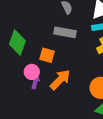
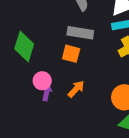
orange square: (47, 55) -> (71, 54), moved
orange arrow: (60, 80) -> (76, 89), size x0.7

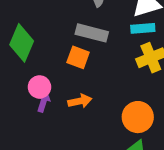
orange arrow: (76, 89) -> (80, 101), turned 30

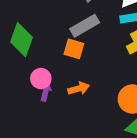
gray rectangle: (92, 33) -> (85, 26), turned -40

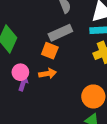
orange arrow: (79, 89) -> (48, 74), moved

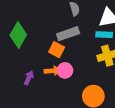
pink circle: (20, 72) -> (65, 70), moved

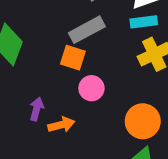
orange arrow: (53, 71) -> (61, 125), moved

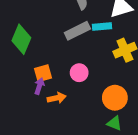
cyan rectangle: (144, 22) -> (102, 26), moved
orange square: (73, 58) -> (43, 73), moved, turned -36

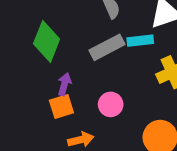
green diamond: (21, 39) -> (47, 41), moved
purple arrow: (39, 86) -> (64, 84), moved

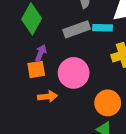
pink circle: (111, 104) -> (74, 73), size x1.6

